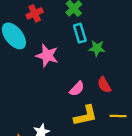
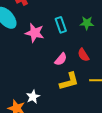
cyan rectangle: (80, 33) -> (61, 25), moved
green star: (97, 48) -> (87, 23), moved

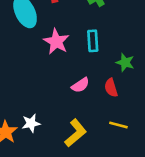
green star: (87, 23) -> (125, 63), moved
yellow L-shape: (69, 81) -> (76, 133), moved, turned -40

